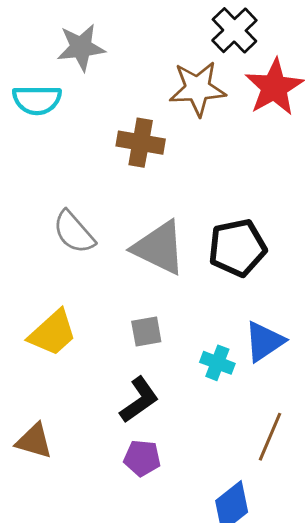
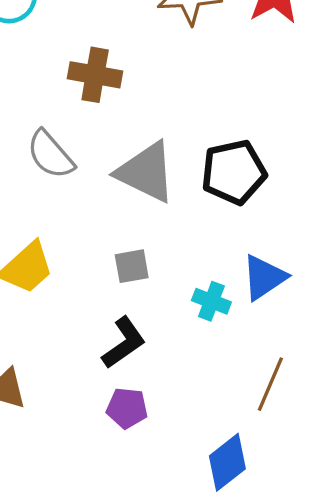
brown cross: (141, 143) -> (95, 75), moved

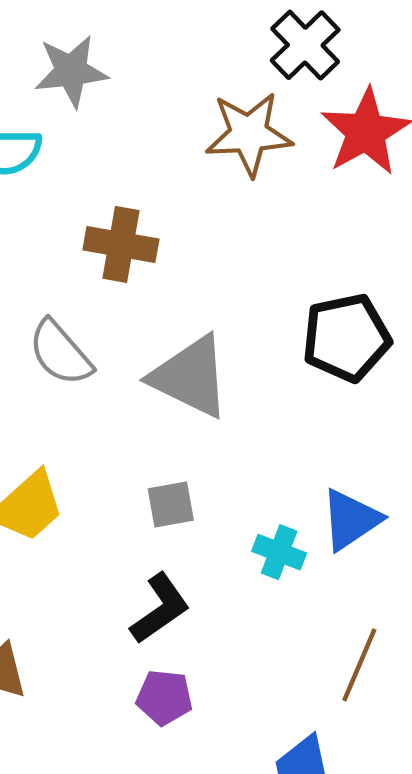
black pentagon: (234, 172) -> (346, 338), moved

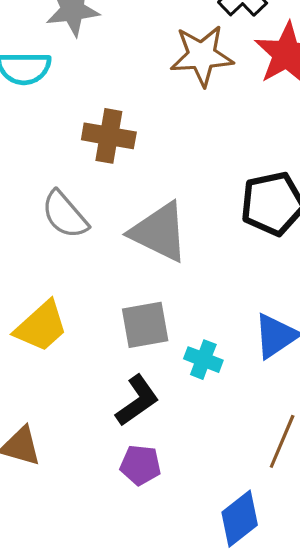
gray square: (171, 504) -> (145, 325), size x1.4
cyan cross: (279, 552) -> (203, 360), moved

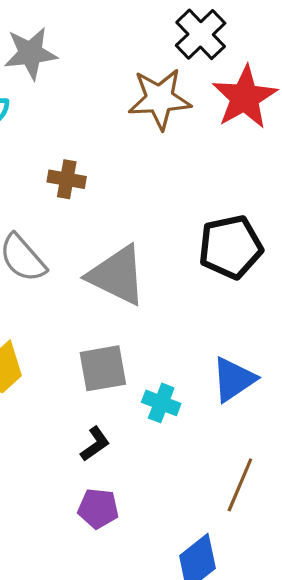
brown cross: (109, 136) -> (67, 179), size x0.7
black L-shape: (137, 400) -> (95, 444), size x0.7

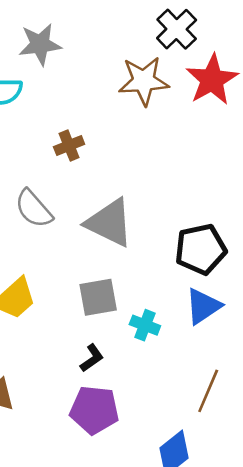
brown cross: (67, 179) -> (69, 146), turned -32
black pentagon: (231, 247) -> (201, 249), moved
purple pentagon: (98, 508) -> (94, 410), size x1.5

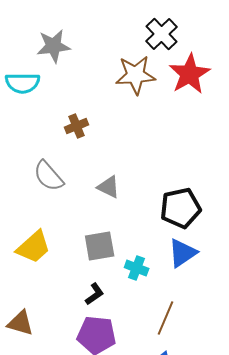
gray triangle: (110, 223) -> (109, 187), size x0.6
brown line: (208, 391) -> (166, 318), moved

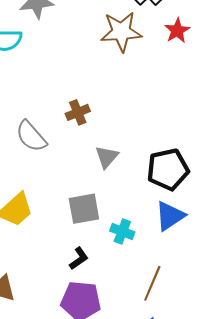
red star: (190, 74) -> (177, 31), size x0.6
brown cross: (77, 126) -> (78, 112), moved
gray triangle: (109, 187) -> (107, 157), moved, turned 45

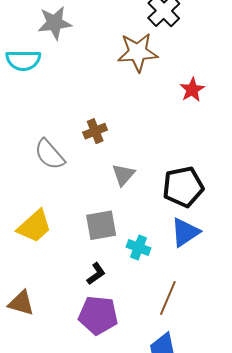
red star: (177, 31) -> (192, 90), moved

